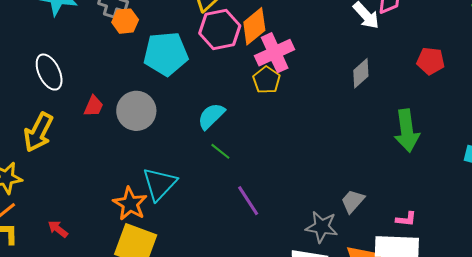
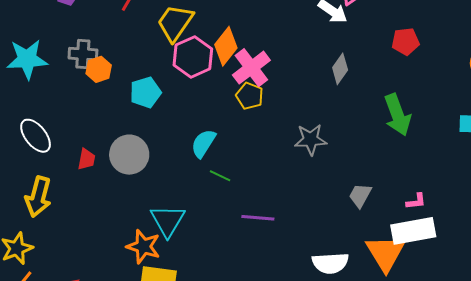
cyan pentagon: (166, 54) -> (145, 92), size x0.7
purple line: (248, 201) -> (258, 218), turned -40
gray star: (322, 227) -> (311, 140), moved

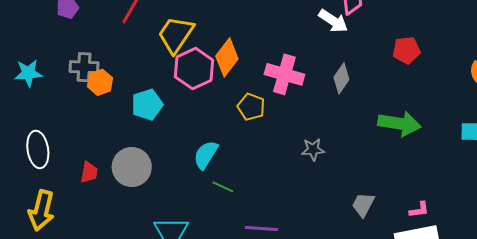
cyan star: (27, 59) -> (28, 73), size x0.7
pink cross: (251, 68) -> (284, 74), moved, turned -36
green arrow: (397, 115) -> (399, 124), turned -60
white ellipse: (36, 136) -> (38, 149), turned 30
gray star: (311, 140) -> (313, 149), size x0.7

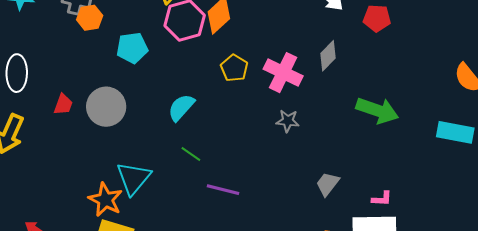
red pentagon: (406, 50) -> (377, 18), moved
pink cross: (284, 74) -> (283, 73), moved
green line: (223, 187) -> (191, 154), moved

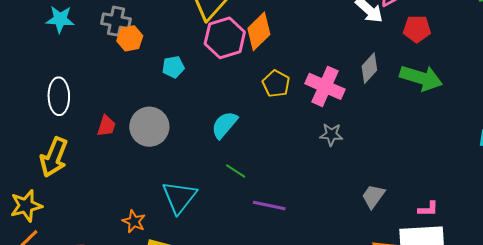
cyan pentagon: (132, 48) -> (173, 67), size x0.7
green arrow: (377, 110) -> (421, 78), moved
orange star: (105, 200) -> (134, 221), moved, size x0.7

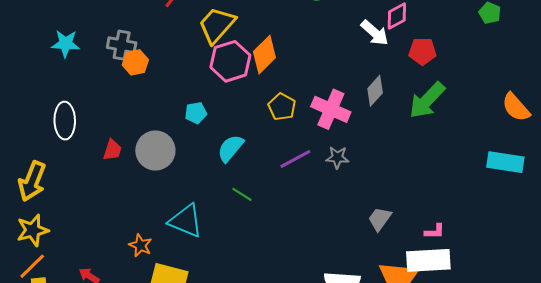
cyan pentagon: (173, 67) -> (196, 113), moved
green arrow: (421, 78) -> (427, 100), turned 117
yellow arrow: (54, 157) -> (32, 181), moved
cyan triangle: (179, 197) -> (186, 221), turned -45
purple line: (269, 206) -> (295, 159), moved, turned -40

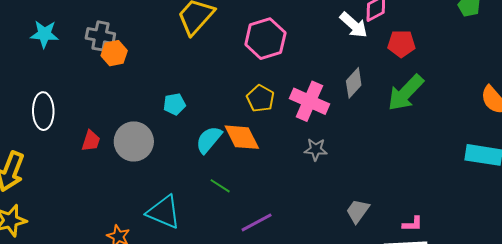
orange diamond: (264, 55) -> (242, 137), moved, turned -72
pink hexagon: (230, 61) -> (265, 39), moved
purple line: (295, 159) -> (257, 222), moved

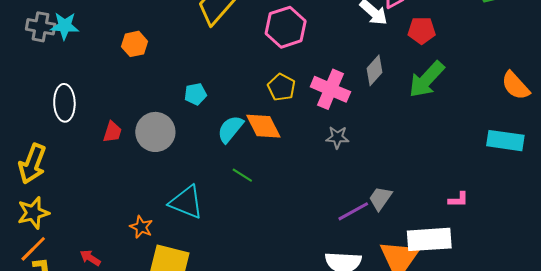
gray cross: (100, 36) -> (41, 27), moved
purple line: (257, 222) -> (353, 211), moved
pink L-shape: (413, 224) -> (458, 200), moved

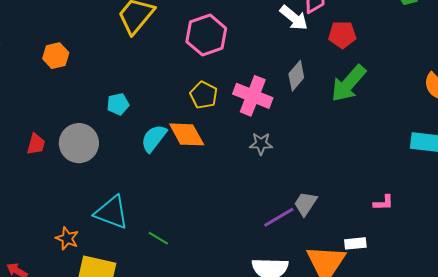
green line: (242, 175) -> (158, 238), moved
white rectangle: (429, 239) -> (355, 243), size x0.5

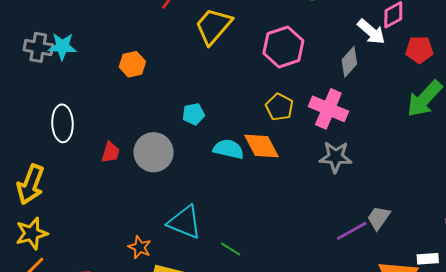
gray diamond: (296, 76) -> (349, 62), moved
cyan semicircle: (154, 138) -> (229, 149), turned 64
gray star: (261, 144) -> (336, 157), size x1.4

